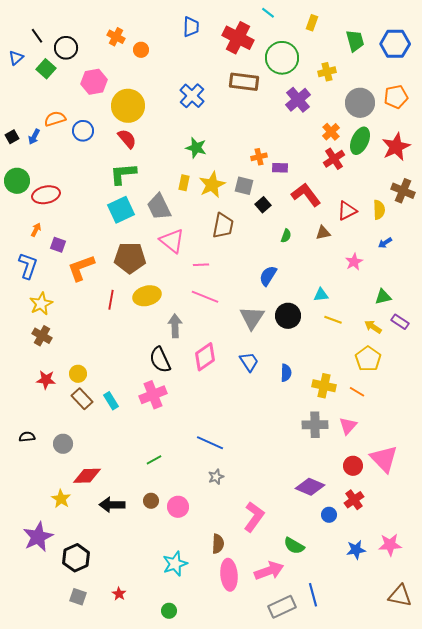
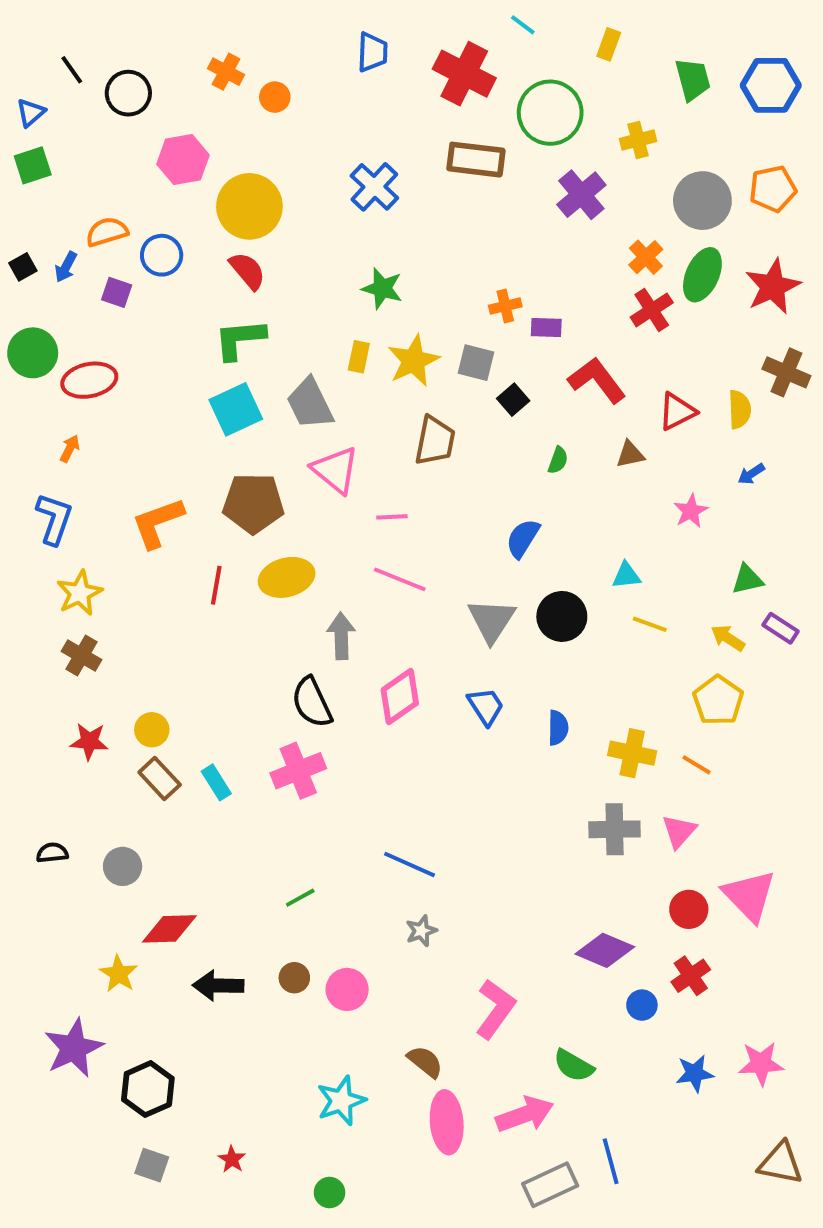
green square: (46, 69) -> (33, 165), moved, turned 30
purple square: (58, 245) -> (117, 292), moved
brown semicircle: (218, 544) -> (425, 1062), turned -54

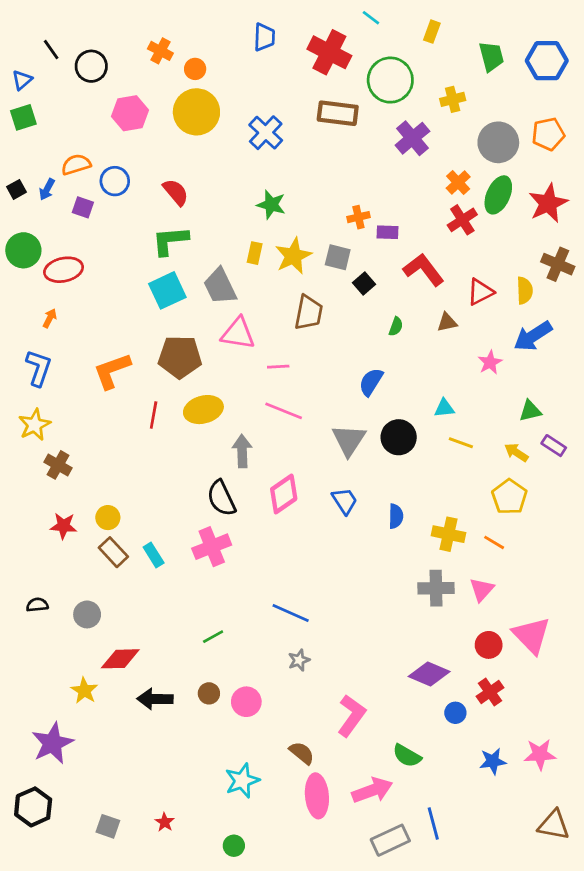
yellow circle: (249, 206) -> (196, 112), moved
pink triangle: (335, 470) -> (238, 333), turned -30
blue arrow: (751, 474) -> (533, 336), size x2.0
yellow star: (80, 593) -> (34, 425), moved
black hexagon: (148, 1089) -> (33, 807), moved

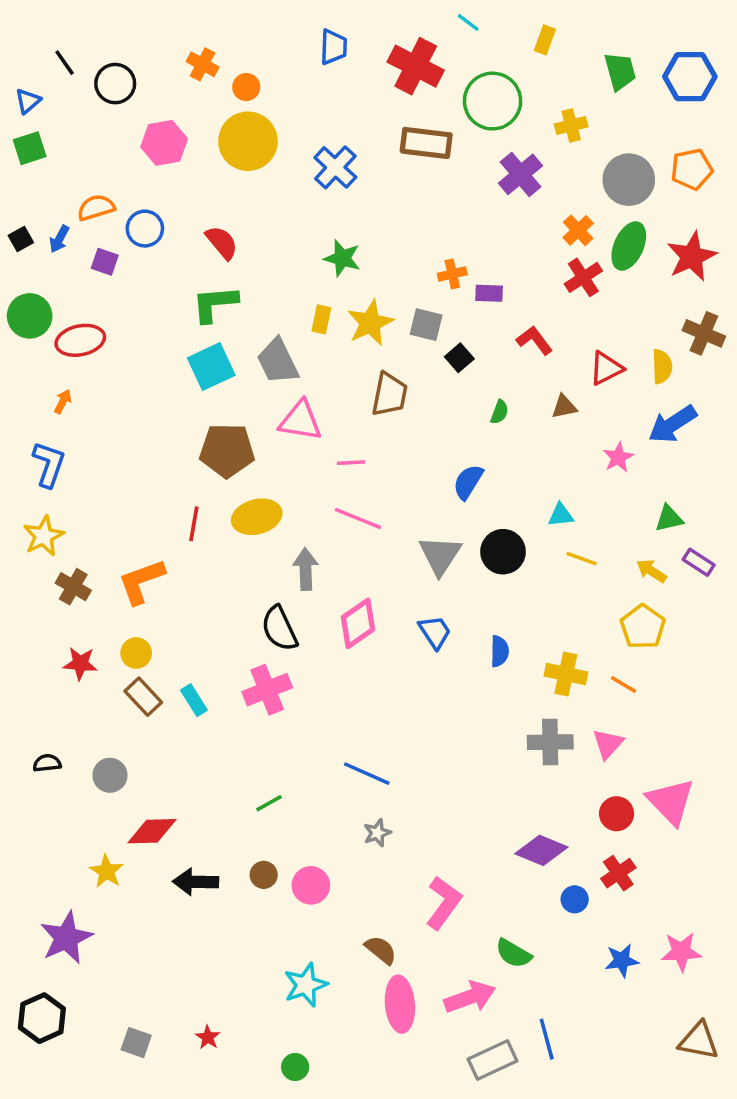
red L-shape: (424, 270) -> (534, 340), size x0.7
orange L-shape: (112, 371) -> (141, 581), moved

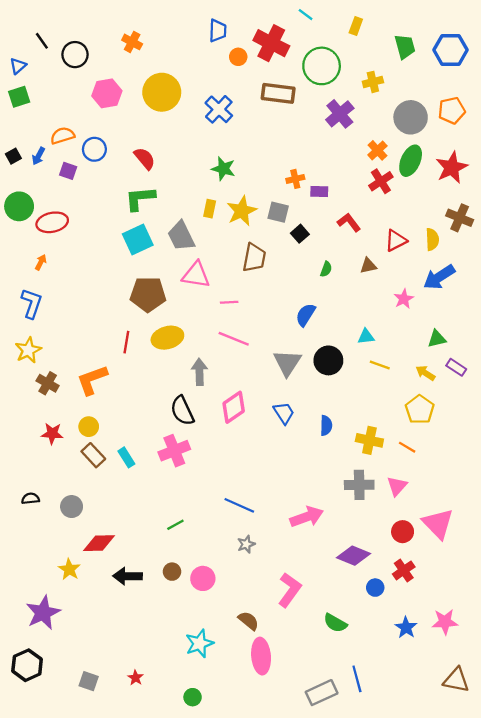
orange circle: (246, 87) -> (238, 57), moved
blue star: (622, 960) -> (406, 628), turned -30
pink arrow: (470, 997) -> (307, 517), moved

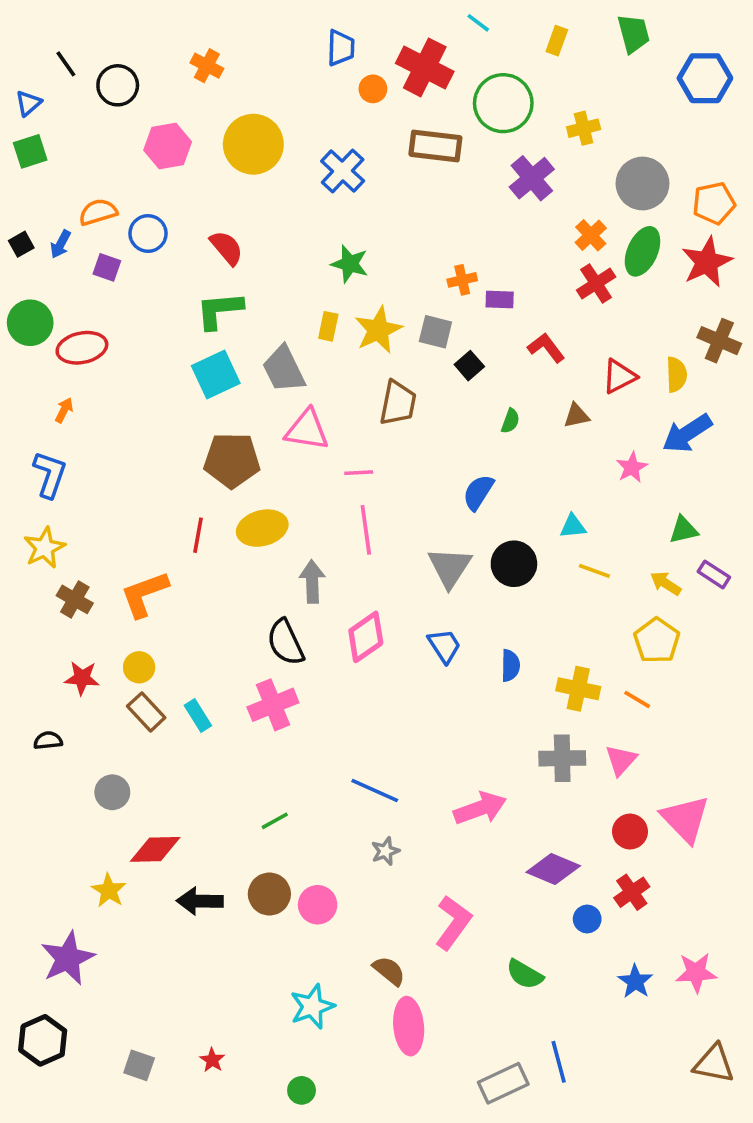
green trapezoid: (405, 47) -> (634, 34), moved
orange pentagon: (452, 110) -> (714, 203), moved
pink line: (234, 339) -> (366, 530), turned 60
black semicircle: (30, 499) -> (48, 740), moved
brown circle: (172, 572) -> (269, 894), size x1.5

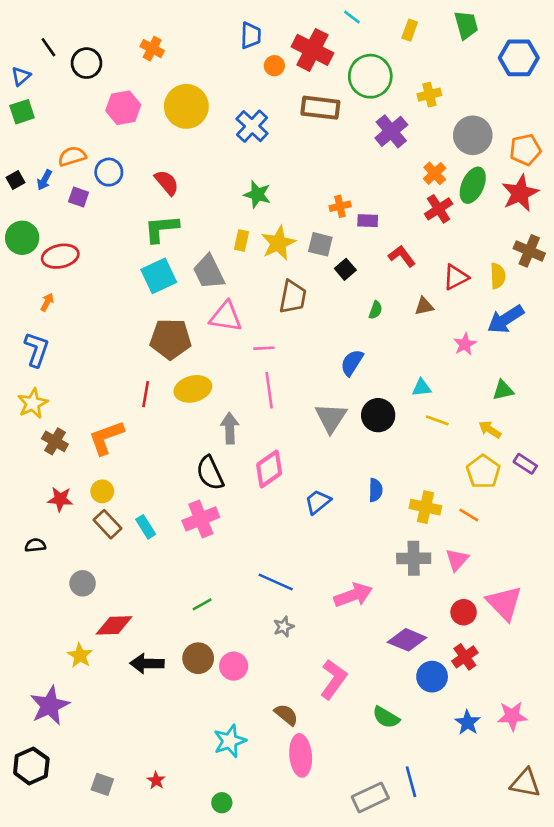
purple rectangle: (714, 574) -> (525, 464), moved
blue trapezoid: (444, 646) -> (318, 502), moved, turned -96
blue circle: (587, 919) -> (432, 677), size x1.5

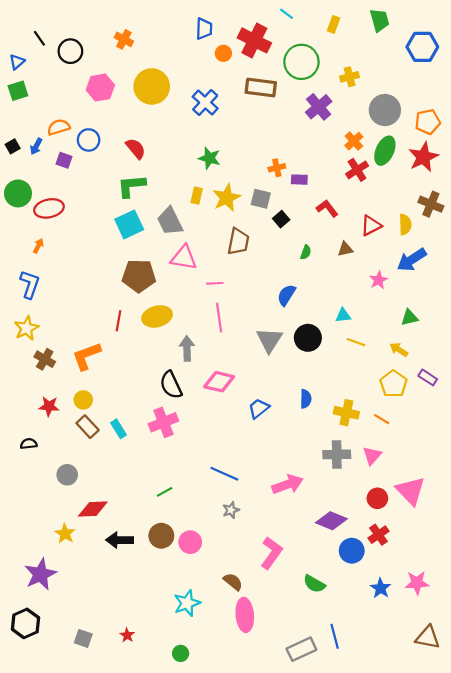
pink diamond: (269, 469) -> (219, 382), turned 48

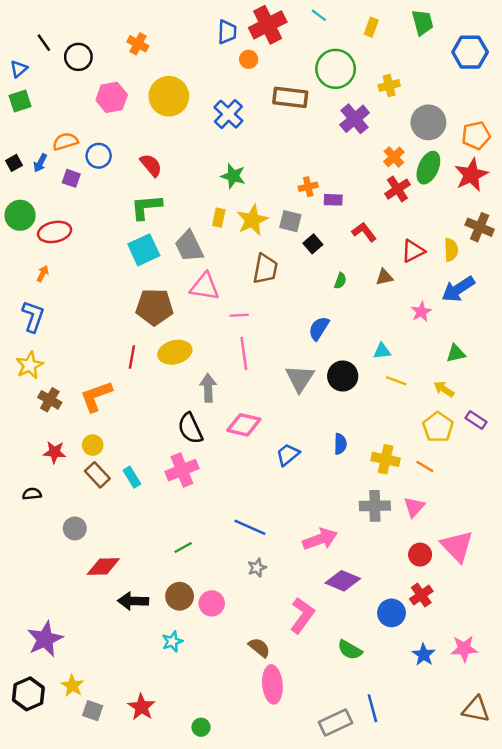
red cross: (254, 40) -> (268, 25), moved, turned 36
purple diamond: (331, 521) -> (343, 581), moved
yellow star: (65, 534) -> (72, 686), moved
cyan star: (187, 603) -> (172, 642), moved, size x0.7
red star: (127, 635) -> (141, 707), size x1.6

